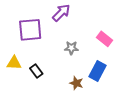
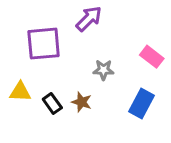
brown star: (76, 83) -> (82, 102), moved

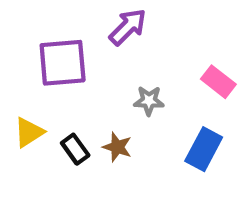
yellow triangle: (20, 92) -> (29, 132), turned -35

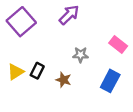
purple square: (63, 63) -> (21, 22), moved, turned -36
black rectangle: (75, 149) -> (37, 71), moved, turned 63

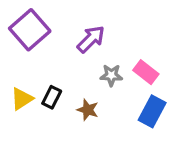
purple arrow: (69, 15) -> (91, 39), moved
pink rectangle: (118, 44) -> (146, 72), moved

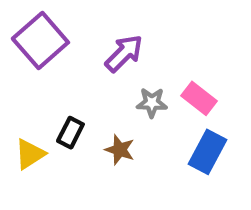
yellow triangle: (22, 99) -> (30, 154), moved

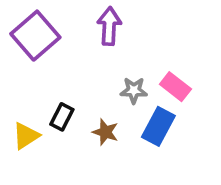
purple arrow: (124, 53) -> (109, 26), moved, turned -42
blue rectangle: (208, 152) -> (158, 126), moved

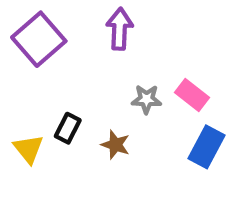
blue rectangle: (158, 126) -> (206, 147), moved
yellow triangle: (26, 136) -> (28, 149), turned -36

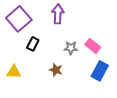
black rectangle: (68, 128) -> (33, 44), moved
yellow triangle: (28, 149) -> (14, 72), turned -49

